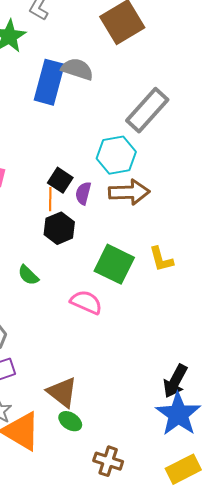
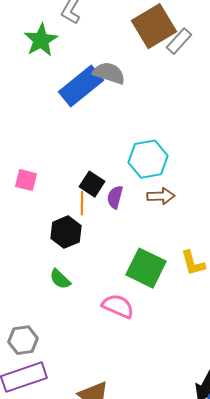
blue rectangle: (49, 82) -> (81, 86), turned 36
gray rectangle: (147, 110) -> (179, 41), moved, size x0.6
brown arrow: (129, 192) -> (161, 196), size x0.7
black hexagon: (59, 228) -> (66, 232), moved

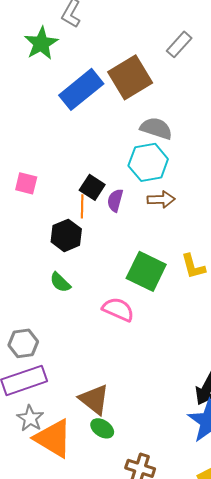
brown square: (154, 26) -> (130, 77), moved
gray semicircle: (109, 73) -> (156, 128), moved

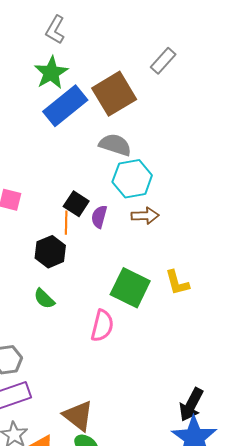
green star: (41, 43) -> (51, 73), moved
gray semicircle: (156, 128) -> (115, 145), moved
pink semicircle: (118, 309) -> (102, 326), turned 80

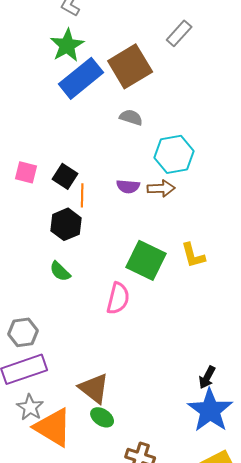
gray semicircle: (115, 145) -> (131, 117), size x0.7
cyan hexagon: (132, 179) -> (174, 154), moved
black square: (76, 204) -> (65, 176), moved
purple semicircle: (99, 217) -> (128, 186), moved, turned -100
black arrow: (191, 405) -> (207, 377), size x0.7

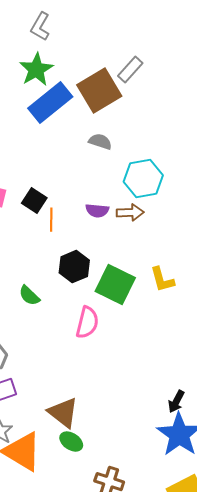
gray rectangle: (179, 33) -> (130, 70), moved
black hexagon: (66, 224) -> (74, 267), moved

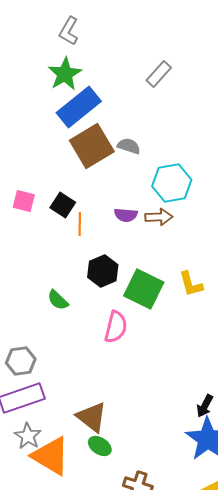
brown square: (99, 91) -> (92, 146), moved

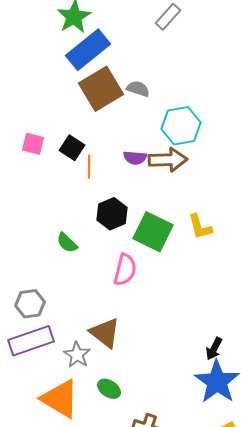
brown arrow: (159, 217) -> (168, 160), size x1.4
brown triangle: (92, 417) -> (105, 333), moved
gray star: (28, 436) -> (77, 355), moved

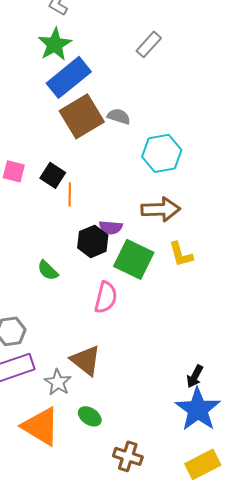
purple semicircle: (135, 158) -> (111, 227), moved
brown arrow: (168, 160) -> (161, 209), moved

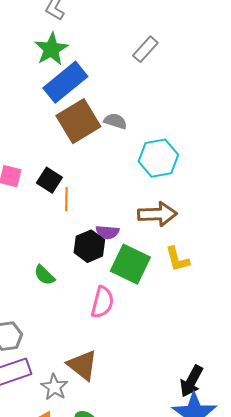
black arrow: (195, 376) -> (191, 381), size x1.4

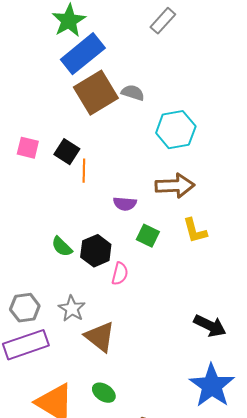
black hexagon: (89, 246) -> (96, 251), moved
green square: (130, 264) -> (148, 236), size x0.6
pink semicircle: (102, 302) -> (120, 274), size x0.7
black arrow: (191, 381) -> (210, 326), moved, turned -92
gray star: (54, 387) -> (72, 309), moved

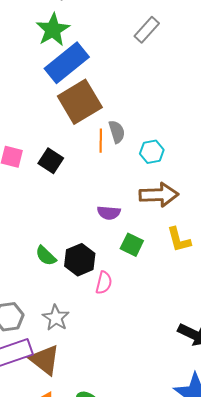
gray semicircle: (133, 93) -> (117, 132), moved, turned 55
cyan hexagon: (176, 130) -> (152, 152), moved, size x0.6
orange line: (84, 171) -> (101, 141), moved
brown triangle: (100, 337) -> (45, 360), moved

